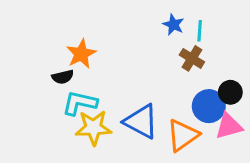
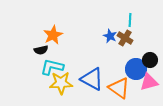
blue star: (173, 25) -> (110, 36), moved
orange triangle: (183, 135) -> (119, 88), turned -50

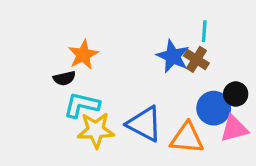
blue star: (110, 36) -> (173, 56), size x1.5
orange triangle: (119, 88) -> (187, 138), turned -30

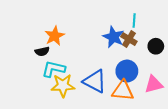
black circle: (236, 94) -> (156, 46), moved
blue circle: (214, 108) -> (127, 71), moved

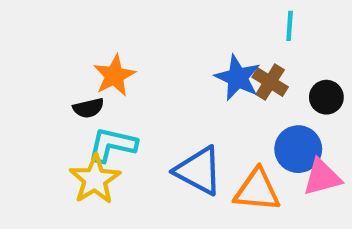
cyan line: (134, 20) -> (290, 26), moved
blue circle: (127, 71) -> (298, 149), moved
yellow star: (63, 85) -> (95, 179), moved, turned -30

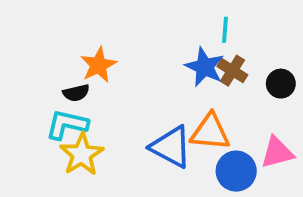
cyan line: (290, 26) -> (225, 30), moved
cyan L-shape: (112, 145) -> (67, 125), moved
blue circle: (298, 149) -> (236, 171), moved
orange triangle: (257, 190) -> (210, 132), moved

